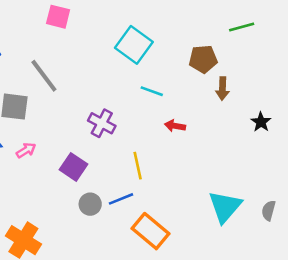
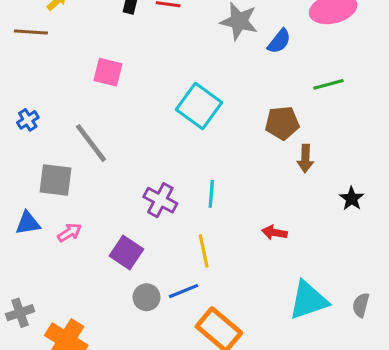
cyan line: (152, 91) -> (211, 194), moved, turned 75
red arrow: (175, 126) -> (274, 232), moved
cyan triangle: (225, 207) -> (308, 300), turned 30

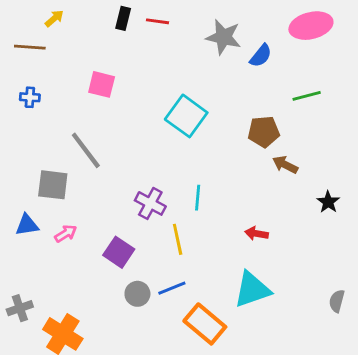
blue cross: (28, 120) -> (30, 97), moved, turned 36
brown arrow: (305, 158) -> (285, 165), turned 115
yellow line: (204, 251) -> (178, 239), moved
cyan triangle: (308, 300) -> (252, 289), moved

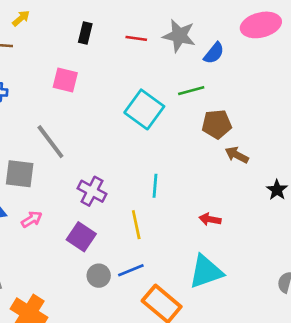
black rectangle: (123, 18) -> (85, 33), moved
red line: (157, 21) -> (136, 38), moved
green line: (307, 96) -> (191, 91), moved
purple cross: (150, 203) -> (92, 191), moved

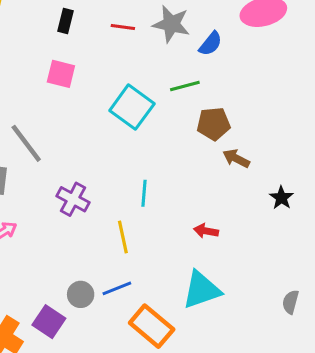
pink square: (65, 80) -> (61, 74), moved
purple square: (81, 237) -> (49, 322), moved

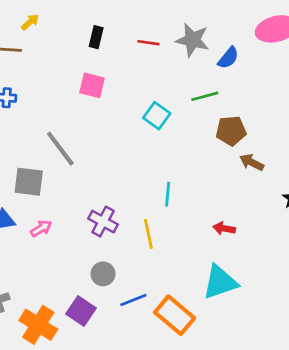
cyan square: (132, 107) -> (157, 116), size x0.7
purple cross: (73, 199) -> (103, 222), moved
blue line: (117, 288) -> (133, 300), moved
gray circle: (81, 294) -> (103, 274), moved

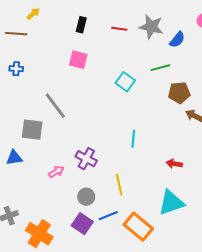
pink arrow: (41, 228) -> (56, 172), moved
yellow line: (148, 234) -> (119, 185), moved
purple square: (81, 311) -> (82, 224), moved

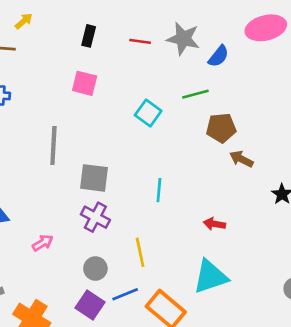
gray line: (55, 106) -> (53, 145), turned 40
gray square: (32, 130) -> (94, 178), moved
pink arrow: (56, 172) -> (43, 243), moved

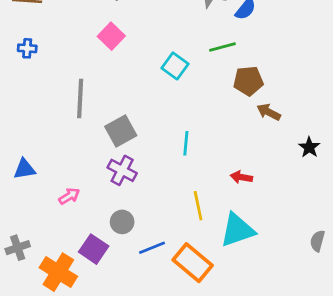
pink square: (85, 83) -> (111, 36), turned 30
gray square: (94, 178) -> (121, 131), turned -36
yellow line: (140, 252) -> (198, 206), moved
purple square: (90, 305) -> (94, 249), moved

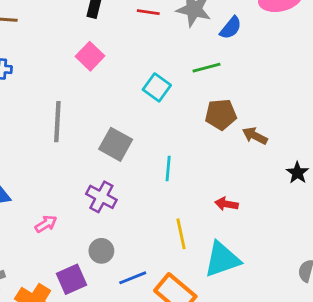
brown pentagon: (248, 81) -> (221, 114), moved
gray square: (121, 131) -> (116, 144), moved, turned -32
purple square: (94, 249) -> (72, 279), turned 32

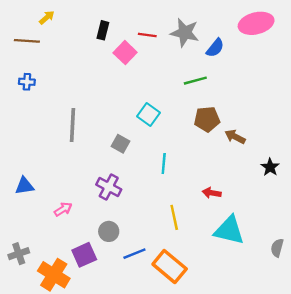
pink square: (90, 56) -> (125, 53), moved
cyan square: (157, 87) -> (148, 115), moved
gray square: (116, 144) -> (120, 144), size x0.7
cyan triangle: (222, 259) -> (229, 230), moved, turned 32

